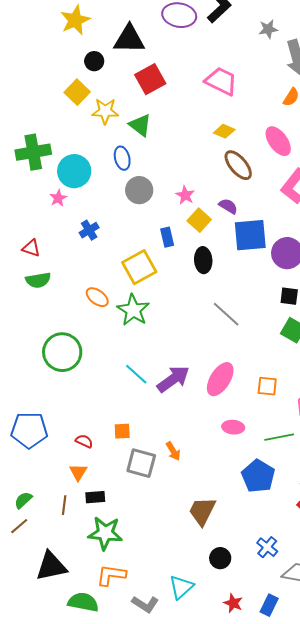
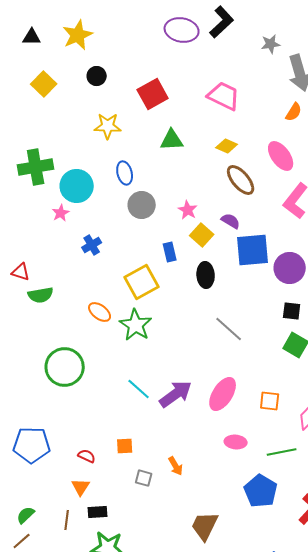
black triangle: (129, 39) -> (32, 37), moved, size x0.6
yellow square: (77, 92) -> (44, 84), moved
green triangle: (140, 125) -> (172, 140), moved, turned -40
red triangle: (31, 248) -> (21, 272), moved
gray square: (141, 463) -> (144, 478), size x0.6

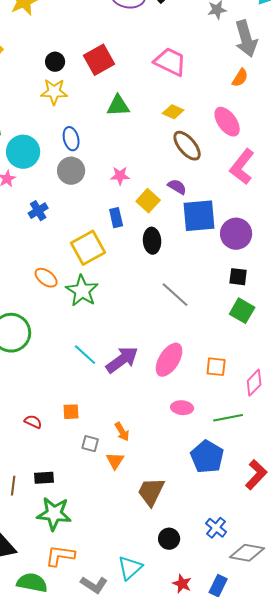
black circle: (97, 76) -> (55, 62), moved
gray circle: (142, 205) -> (71, 171), moved
pink star: (188, 210) -> (120, 176), moved, turned -30
orange triangle: (81, 487) -> (115, 461), moved

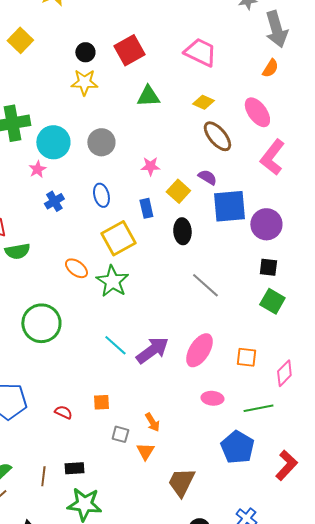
blue ellipse: (71, 139) -> (101, 195), moved
gray circle: (71, 171) -> (101, 142), moved
blue cross: (38, 211) -> (54, 201), moved

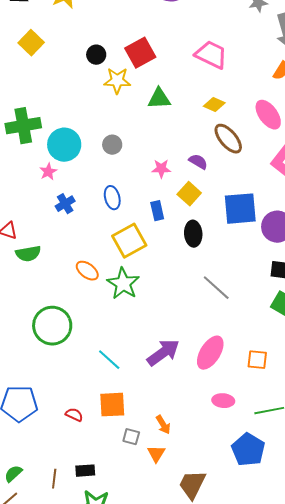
yellow star: (84, 82) -> (117, 81), moved
gray circle: (101, 142) -> (112, 145), size x0.7
purple semicircle: (207, 177) -> (198, 162), moved
cyan line: (115, 345) -> (109, 360), moved
orange square: (101, 402) -> (112, 405), size x1.6

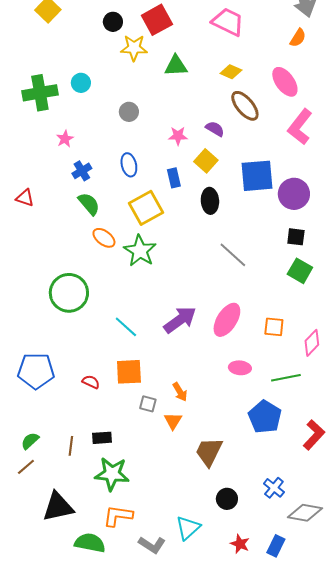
cyan circle: (64, 145) -> (81, 83), moved, size x0.6
green semicircle: (28, 254) -> (89, 204), moved, turned -120

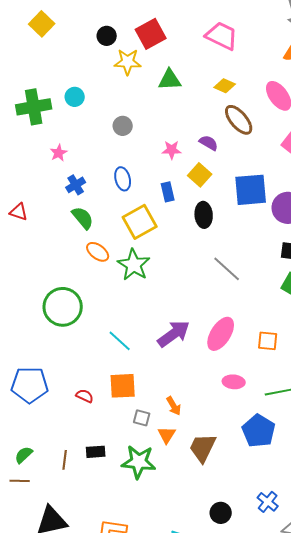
brown trapezoid: (209, 452) -> (203, 448), moved
brown line: (26, 467) -> (20, 481), turned 42
green star: (112, 474) -> (139, 462), moved

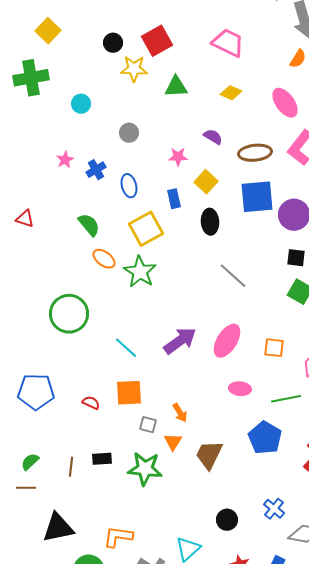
green cross: (34, 107) -> (31, 78), moved
brown ellipse: (239, 120) -> (255, 153), moved, turned -56
purple semicircle: (209, 143) -> (213, 137), moved
blue cross: (76, 185) -> (96, 170), moved

